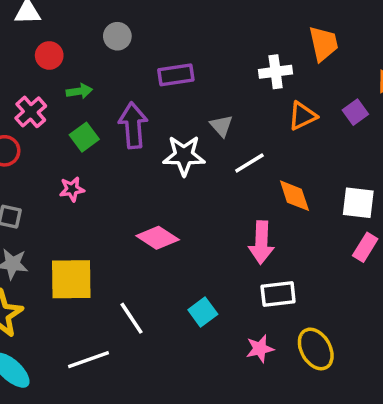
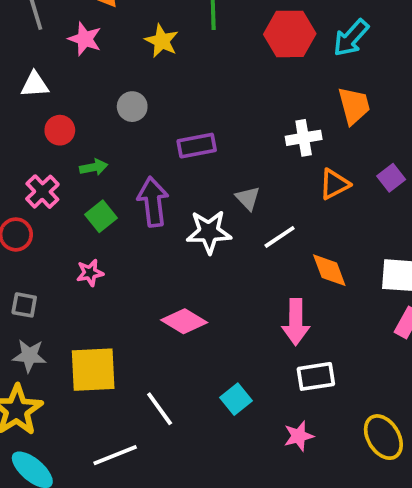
yellow ellipse: (316, 349) -> (383, 437), moved

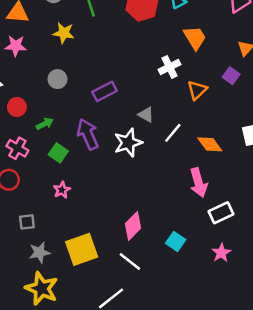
pink diamond: (184, 321) -> (133, 226), moved, turned -60

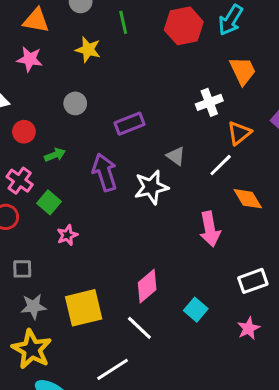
white line: (173, 133) -> (221, 165), moved
green square: (58, 153) -> (49, 202), moved
pink arrow: (199, 183) -> (210, 229), moved

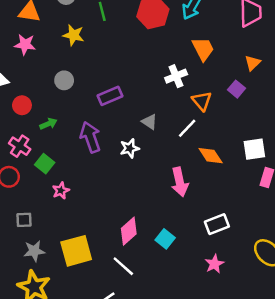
orange triangle: (239, 133) -> (202, 101), turned -30
white star: (151, 187) -> (130, 148), size x0.7
cyan square: (196, 310) -> (165, 239), moved

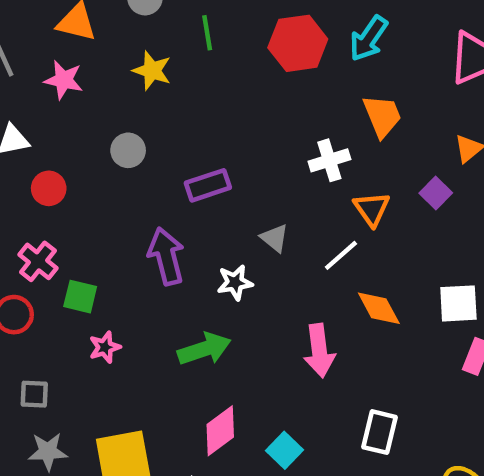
green arrow: (48, 124) -> (204, 349), moved, size x1.6
green square: (45, 164) -> (80, 297), turned -30
white rectangle: (217, 224) -> (379, 432), turned -60

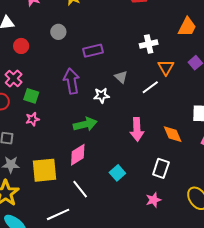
orange trapezoid: (382, 116) -> (187, 27), moved, turned 45
orange diamond: (379, 308) -> (173, 134), moved
pink star: (105, 347) -> (32, 119), moved
pink diamond: (220, 431) -> (78, 155), moved

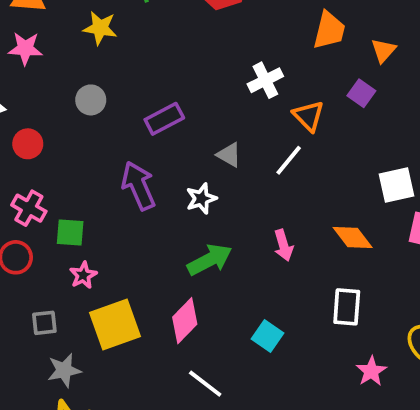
green arrow: (85, 124) -> (210, 260), moved
pink arrow: (137, 129) -> (283, 245), size x0.7
yellow square: (44, 170) -> (115, 325), moved
pink star: (153, 200) -> (371, 371), moved

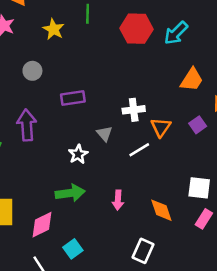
white cross: (265, 80) -> (134, 110), moved
purple arrow: (138, 186) -> (27, 125), moved
white star: (201, 199) -> (78, 154), turned -30
cyan square: (268, 336) -> (73, 249), moved

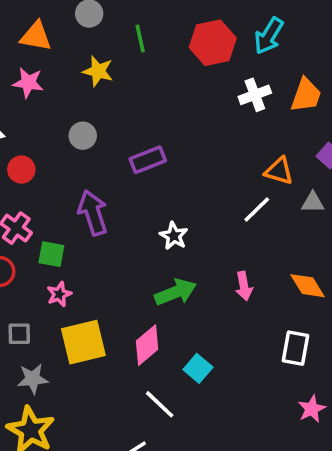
white cross: (134, 110) -> (255, 95), moved
orange triangle: (161, 127) -> (279, 171), turned -35
gray triangle: (104, 134) -> (313, 202), moved, turned -35

